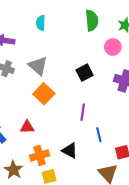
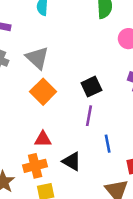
black square: (85, 73) -> (91, 87), moved
red triangle: (27, 127) -> (43, 139), moved

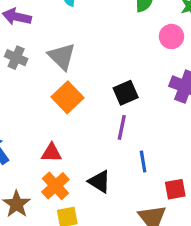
red triangle: (43, 139) -> (52, 153), moved
orange cross: (35, 166) -> (55, 186), turned -30

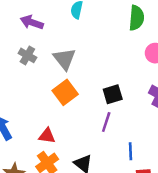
blue line: (143, 162) -> (131, 151), moved

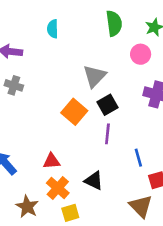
gray triangle: (64, 59) -> (95, 76), moved, turned 35
orange square: (65, 92) -> (74, 112), moved

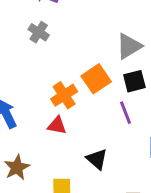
purple line: (107, 134) -> (126, 113), turned -42
orange cross: (58, 188) -> (64, 95), moved

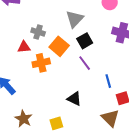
gray cross: (39, 32) -> (38, 32), moved
orange cross: (64, 95) -> (41, 63), turned 36
red triangle: (57, 125) -> (24, 47), moved

